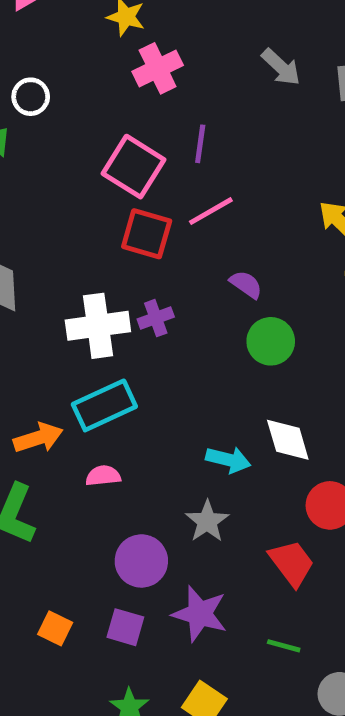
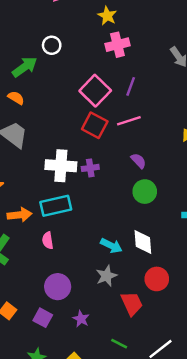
pink semicircle: (103, 476) -> (48, 240), turned -105
gray star: (207, 521) -> (106, 276), moved
purple star: (200, 614) -> (81, 319), size x0.6

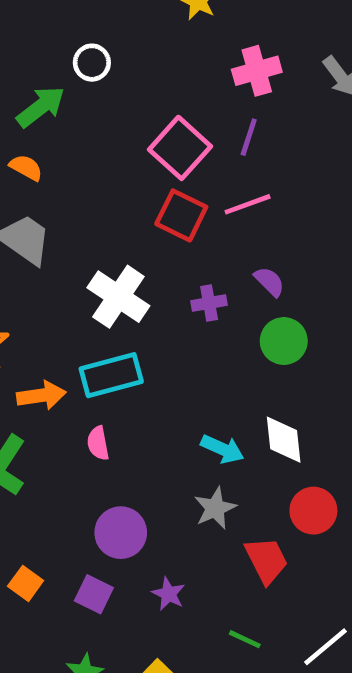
pink cross: (117, 45) -> (257, 71), moved
white cross: (61, 166) -> (118, 297), turned 32
purple cross: (90, 168) -> (209, 303), moved

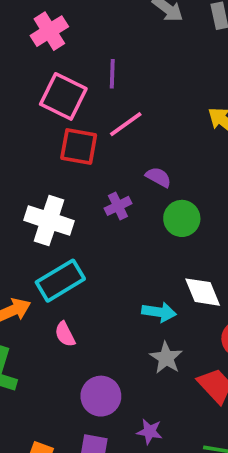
pink cross: (257, 71) -> (49, 31), moved

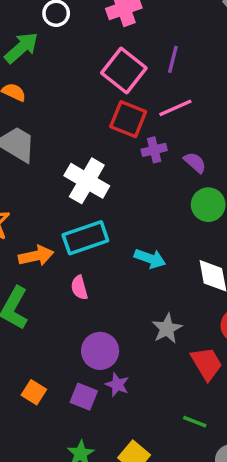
purple cross: (118, 206) -> (154, 150), moved
cyan arrow: (159, 312) -> (150, 259), moved
purple star: (150, 432) -> (117, 385), moved

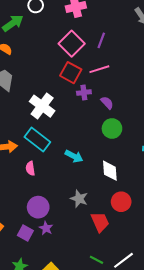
cyan rectangle: (85, 238) -> (37, 139), turned 50
gray star: (167, 329) -> (79, 199), turned -30
green line: (195, 422) -> (97, 260), moved

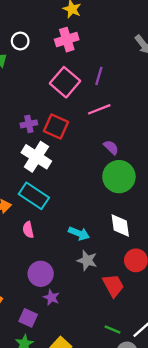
red square: (71, 73) -> (56, 127), moved
purple cross: (84, 92) -> (29, 124), moved
green circle: (112, 128) -> (119, 177), size x1.4
cyan arrow: (74, 156) -> (79, 233), moved
purple square: (25, 233) -> (28, 318), moved

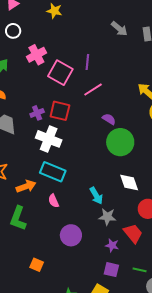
pink cross: (67, 40) -> (36, 55), moved
white circle: (20, 41) -> (13, 31), moved
cyan arrow: (79, 233) -> (96, 196), turned 48
purple star: (51, 297) -> (112, 245), moved
purple square: (28, 318) -> (111, 270), moved

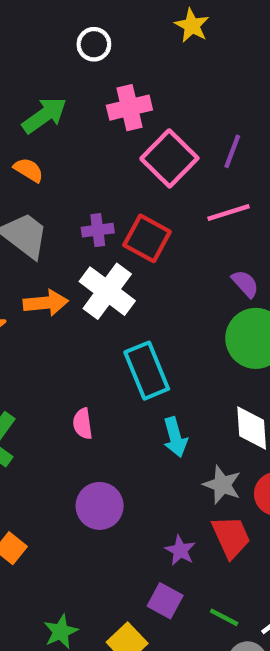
cyan rectangle: (53, 172) -> (147, 371), moved, turned 30
orange arrow: (26, 186) -> (46, 303), moved
gray star: (107, 217) -> (222, 485), moved

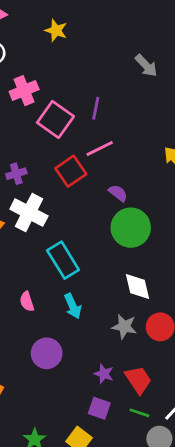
red square: (147, 238) -> (71, 171), moved, turned 36
cyan arrow: (175, 437) -> (73, 306), moved
red trapezoid: (231, 537) -> (138, 380), moved

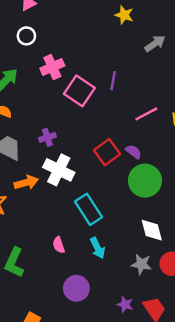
yellow star: (56, 30) -> (124, 15), moved
gray arrow: (146, 66) -> (155, 44), turned -80
pink line: (100, 148) -> (146, 114), moved
red square: (71, 171) -> (107, 152), moved

